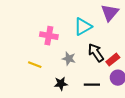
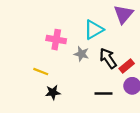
gray star: (69, 59) -> (82, 54), moved
black star: (61, 84) -> (53, 92), moved

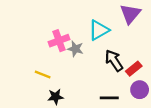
pink cross: (56, 40) -> (59, 41), turned -30
gray star: (82, 54) -> (75, 49), moved

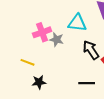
cyan triangle: (99, 30) -> (77, 23), turned 36

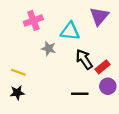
pink cross: (42, 32) -> (33, 20), moved
black star: (39, 82) -> (17, 93), moved

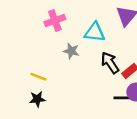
black line: (80, 94) -> (123, 98), moved

